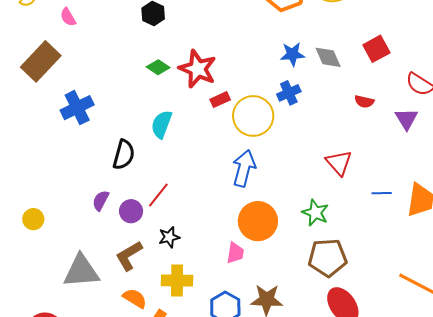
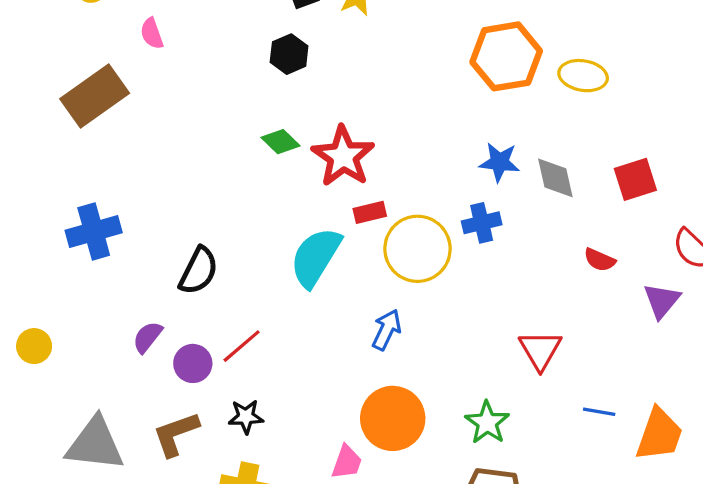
blue cross: (77, 108) -> (94, 231), moved
cyan semicircle: (162, 124) -> (316, 257), moved, size x1.4
blue arrow: (244, 168) -> (387, 330), size x0.7

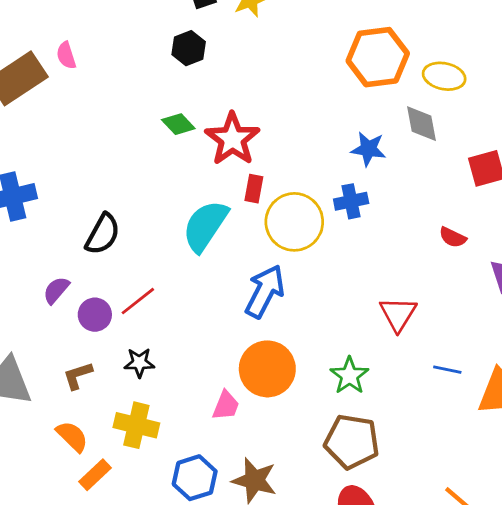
pink semicircle: (152, 33) -> (66, 55), moved
gray diamond: (555, 178) -> (421, 124), moved
red rectangle: (370, 212) -> (254, 189), turned -68
blue arrow: (387, 330) -> (265, 291), size x1.5
brown L-shape: (176, 434) -> (78, 376), size x0.7

